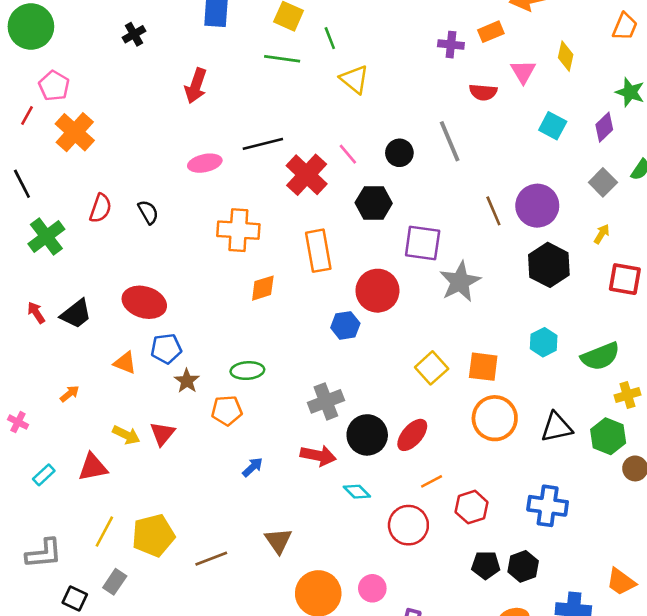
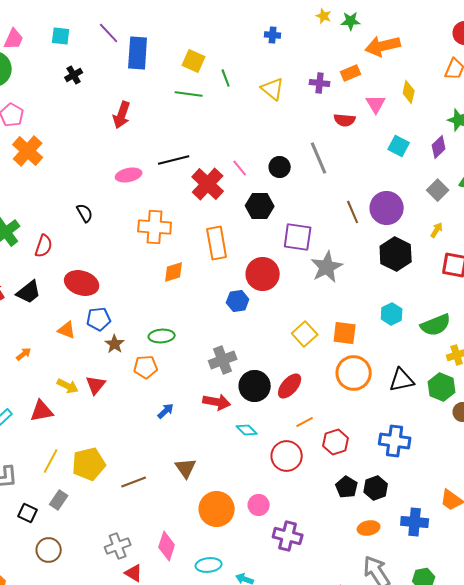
yellow triangle: (354, 79) -> (273, 89), moved
red semicircle: (100, 208) -> (44, 246), moved
black pentagon: (486, 565) -> (347, 487), turned 30

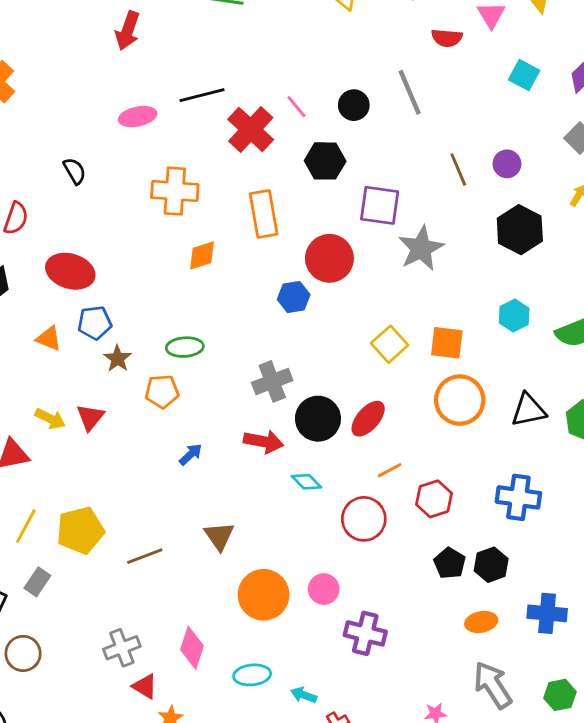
purple circle: (387, 208) -> (507, 164), size x0.6

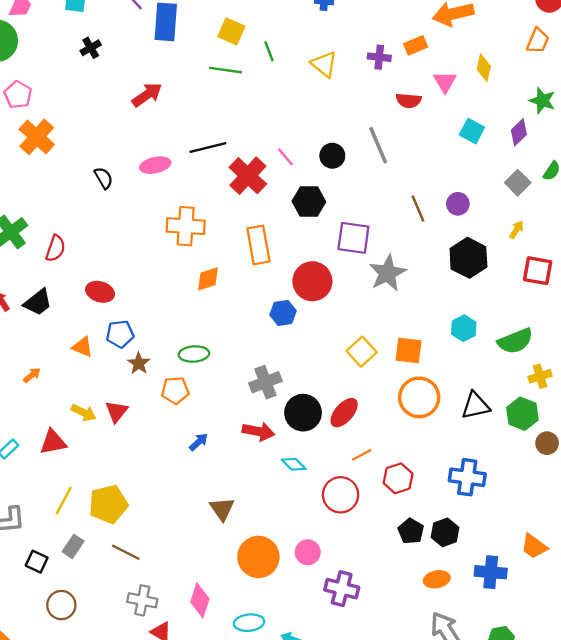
red arrow: (128, 31) -> (147, 95), turned -144
black semicircle: (75, 171) -> (104, 178), moved
red ellipse: (70, 271) -> (100, 292), size x0.7
brown line: (145, 556) -> (126, 552), moved, turned 48
gray cross: (122, 648) -> (142, 600), turned 32

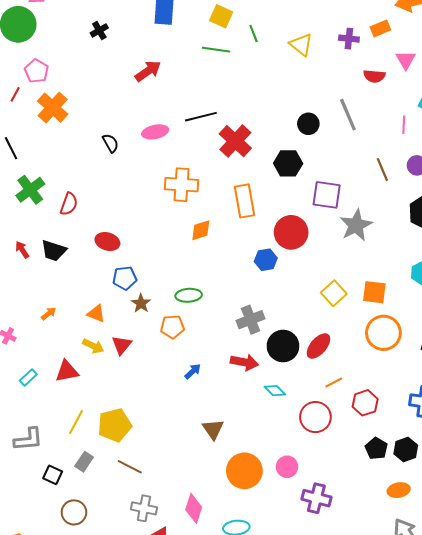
pink line: (285, 157) -> (404, 125), moved, turned 42
black trapezoid: (38, 302) -> (54, 251), turned 56
orange triangle: (82, 347) -> (96, 314), moved

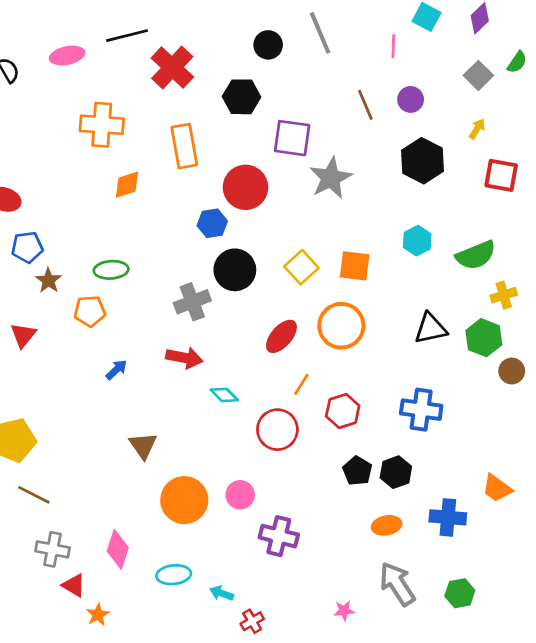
orange circle: (383, 333) -> (341, 326), moved
black circle: (283, 346) -> (235, 270), moved
orange line: (334, 383) -> (301, 384), turned -30

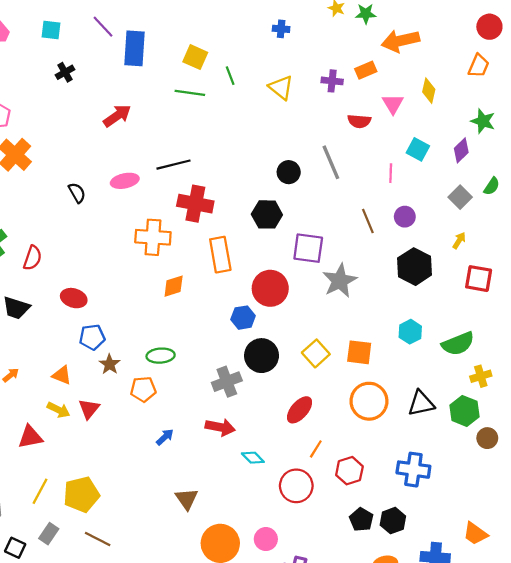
red cross: (172, 68) -> (195, 204), moved, turned -32
orange circle: (341, 326) -> (369, 401), moved

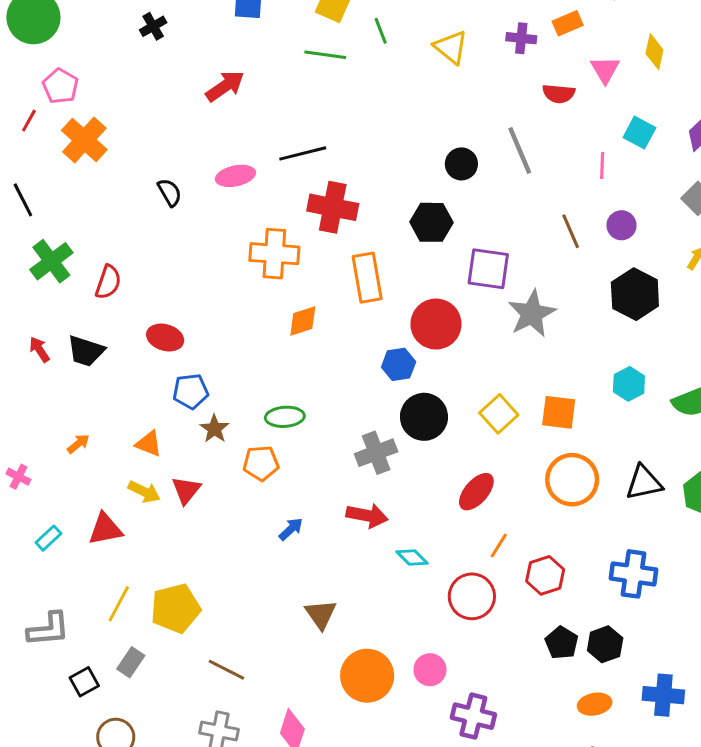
brown line: (98, 539) -> (226, 670), moved
black square: (15, 548) -> (84, 682), turned 36

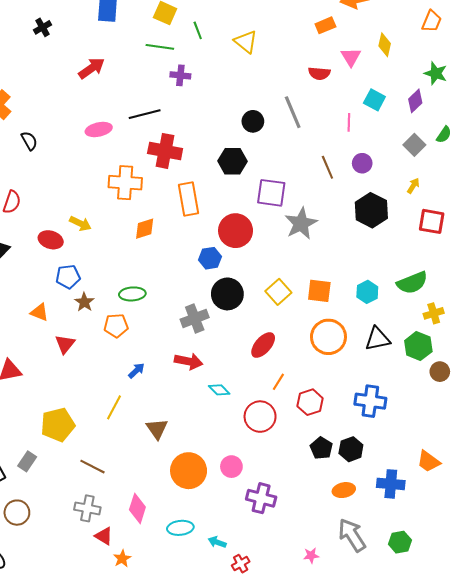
purple cross: (521, 38) -> (180, 75), moved
black semicircle: (170, 192) -> (29, 141), moved
cyan hexagon: (629, 384) -> (367, 292), moved
yellow arrow: (144, 492) -> (80, 223), moved
yellow line: (119, 604) -> (114, 407), moved

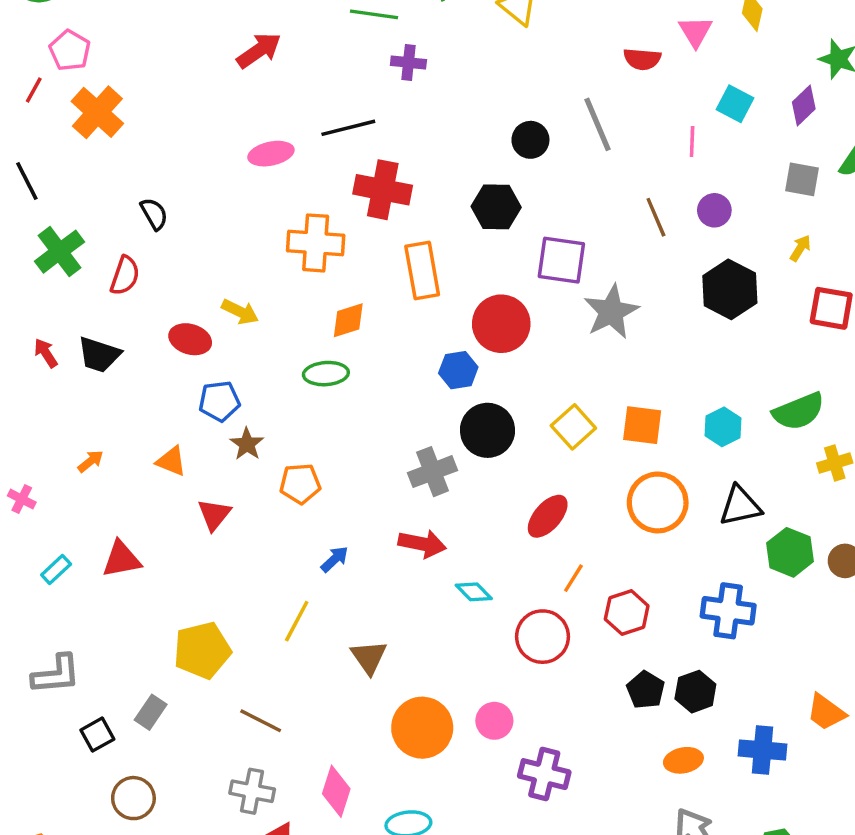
black semicircle: (29, 141) -> (154, 214), moved
gray square: (414, 145) -> (802, 179), turned -35
green ellipse: (132, 294) -> (326, 374), moved
green hexagon: (418, 346) -> (790, 552), moved

